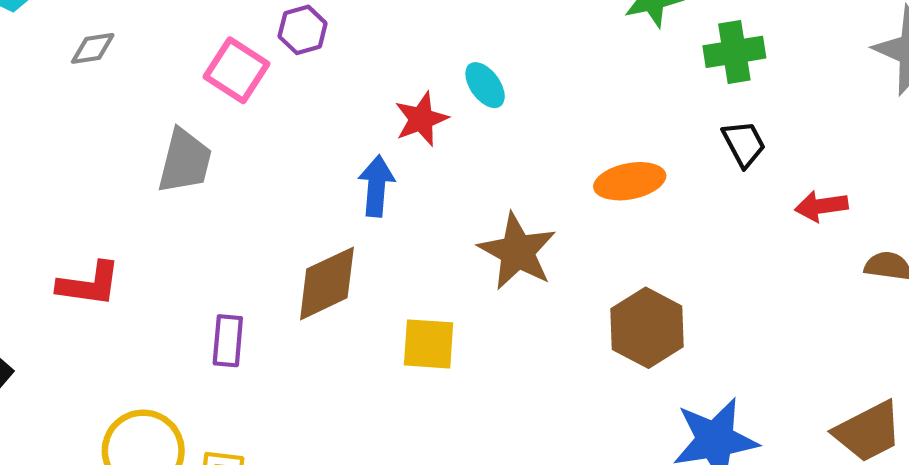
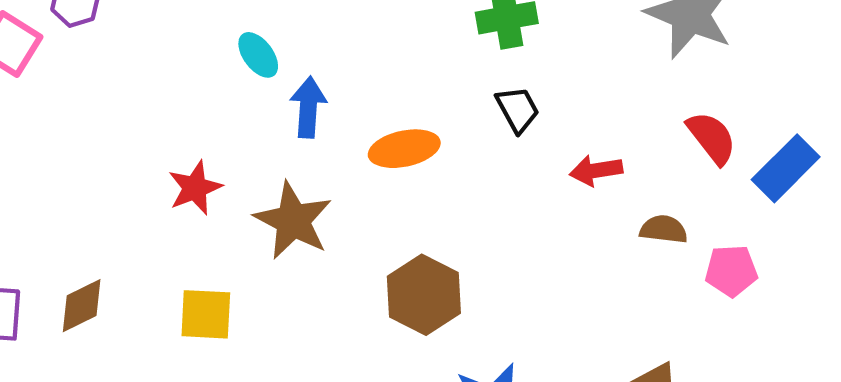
red star: (421, 119) -> (195, 188), moved
blue arrow: (376, 186) -> (308, 107), moved
brown diamond: (327, 283) -> (82, 306), moved, size x0.7

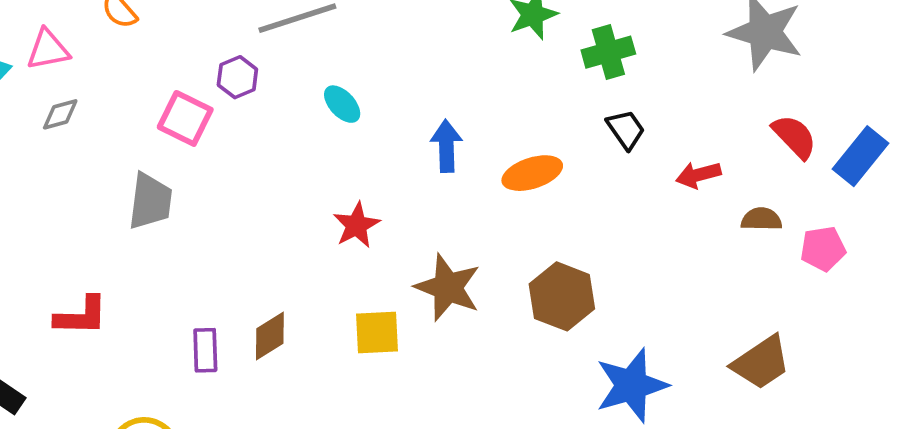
cyan ellipse: (258, 55) -> (342, 104), moved
brown star: (293, 221) -> (448, 287), moved

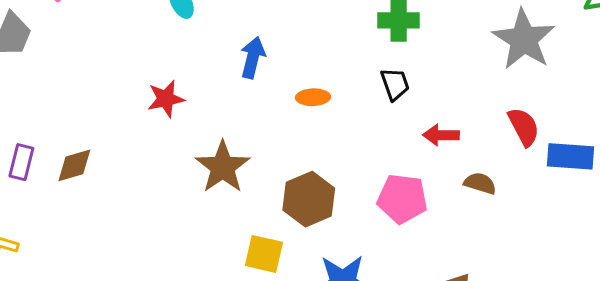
blue rectangle: (861, 156) -> (571, 156), turned 39
orange ellipse: (532, 173) -> (313, 97), size x0.7
pink pentagon: (823, 249) -> (402, 199), moved, size x1.4
yellow square: (377, 332) -> (264, 254), moved

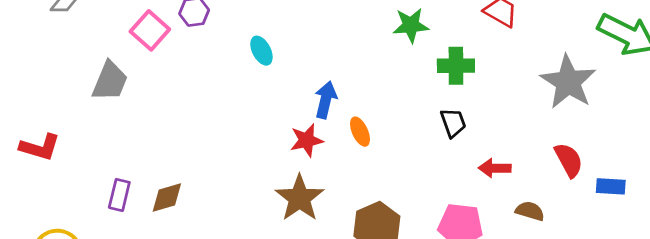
orange ellipse: (313, 97) -> (360, 132), moved, turned 68
red star: (166, 99) -> (307, 140), moved
blue rectangle: (571, 156) -> (611, 186), size x0.7

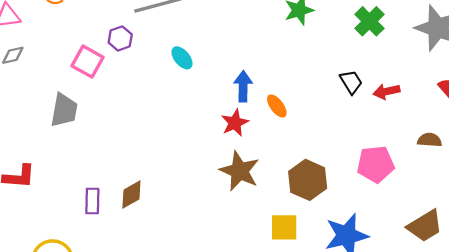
green cross: (456, 66) -> (369, 21), moved, turned -32
red arrow: (495, 168) -> (387, 91), moved

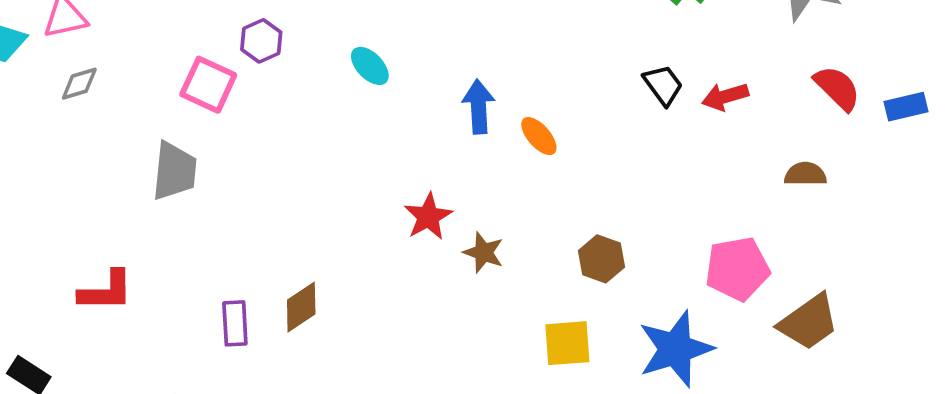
red star: (235, 123) -> (428, 217), moved
pink pentagon: (376, 164) -> (737, 269), moved
brown star: (240, 171) -> (484, 252), size x0.6
brown hexagon: (308, 180) -> (601, 259), size x0.7

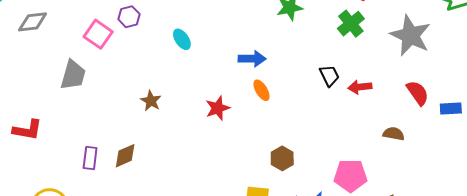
gray diamond: (79, 84) -> (33, 22), size x1.4
blue arrow: (479, 107) -> (252, 59), moved, turned 84
red star: (428, 217) -> (218, 108), moved
brown star: (484, 252) -> (151, 101), moved

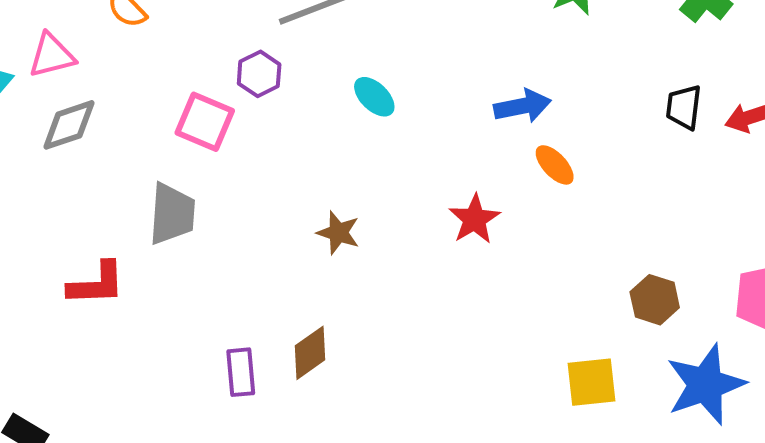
black trapezoid: (329, 76) -> (684, 107), turned -135
red L-shape: (27, 130) -> (96, 284), moved
brown hexagon: (282, 158) -> (655, 300), moved

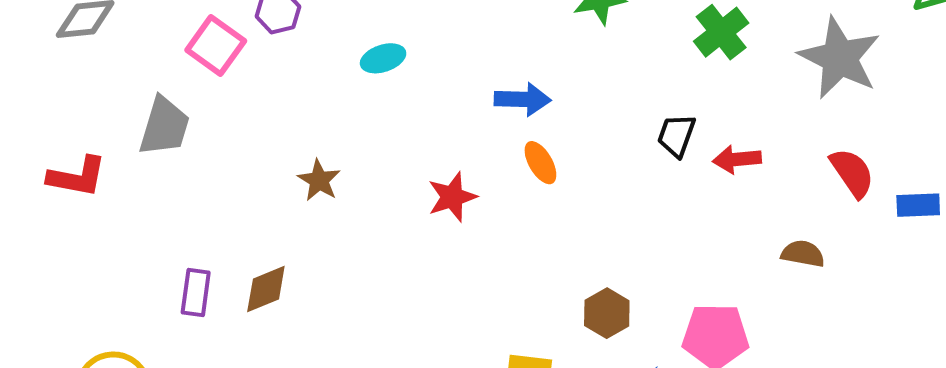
cyan ellipse: (374, 97) -> (383, 58), turned -75

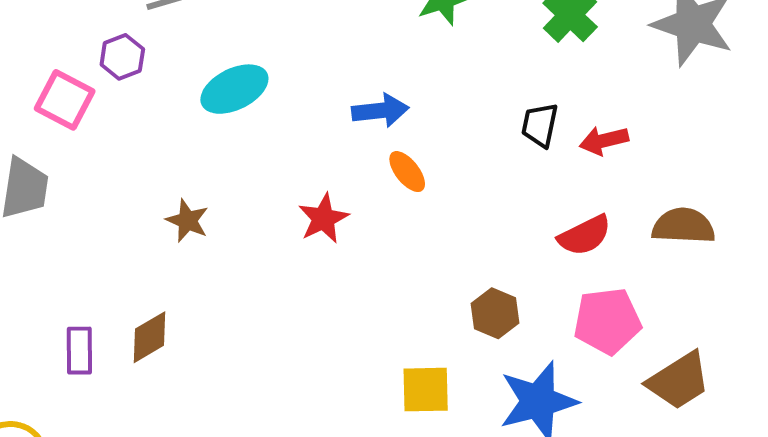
cyan ellipse: (383, 58) -> (234, 89), size x1.5
red semicircle: (852, 173) -> (585, 235), moved, turned 106
brown semicircle: (803, 254) -> (683, 226), size x1.4

